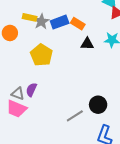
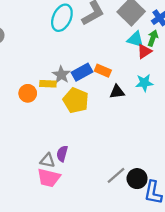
yellow rectangle: (30, 17) -> (48, 84), moved
yellow pentagon: (41, 55) -> (76, 100), moved
black circle: (98, 105) -> (137, 179), moved

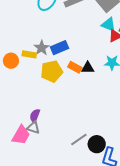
orange rectangle: (103, 71) -> (75, 67), moved
yellow pentagon: (76, 100) -> (52, 71), turned 30
gray triangle: (48, 160) -> (33, 128), moved
pink trapezoid: (49, 178) -> (21, 135), turned -80

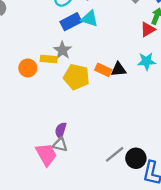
cyan triangle: (109, 25) -> (90, 19), moved
blue rectangle: (60, 48) -> (71, 22), moved
yellow pentagon: (52, 71) -> (76, 77), turned 30
pink trapezoid: (21, 135) -> (46, 154), turned -55

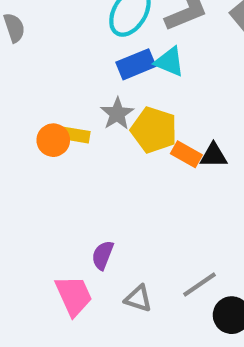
yellow rectangle: (49, 59) -> (74, 135), moved
yellow pentagon: (76, 77) -> (154, 130), moved
gray triangle: (60, 145) -> (138, 298), moved
gray line: (115, 154) -> (200, 284), moved

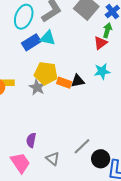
gray star: (117, 114) -> (37, 87), moved
gray triangle: (138, 298) -> (53, 159), turned 32

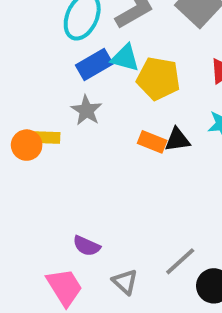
yellow pentagon: (46, 73) -> (158, 79), moved
gray star: (37, 87) -> (86, 110), moved
purple semicircle: (31, 140) -> (87, 246), turned -80

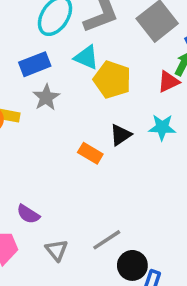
blue rectangle: (94, 64) -> (35, 64), moved
black triangle: (177, 140) -> (121, 135), turned -35
orange rectangle: (152, 142) -> (90, 153), moved

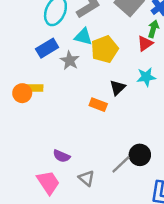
yellow pentagon: (112, 80) -> (105, 49), turned -30
gray star: (46, 97) -> (70, 61), moved
black circle: (132, 265) -> (140, 155), moved

